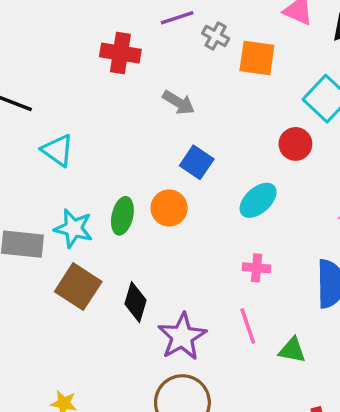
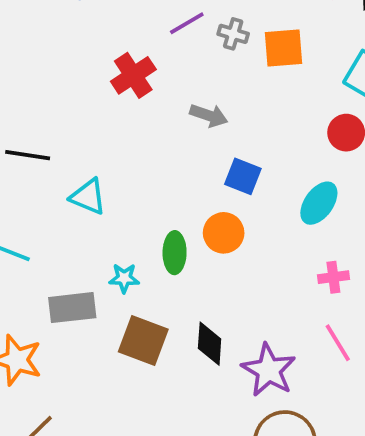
red cross: (120, 53) -> (133, 75), turned -30
cyan star: (73, 228) -> (124, 278), size x0.7

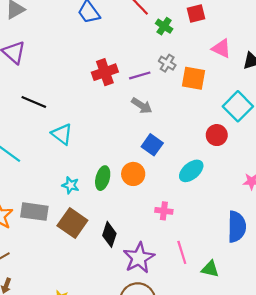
purple line: (187, 23) -> (140, 75), moved
pink cross: (333, 277) -> (164, 211), moved
gray rectangle: (72, 308) -> (34, 212), moved

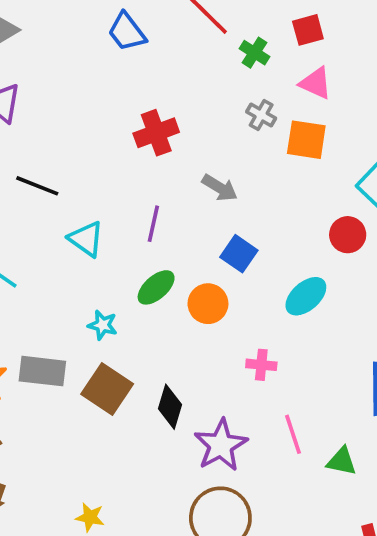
pink triangle: (221, 48) -> (316, 83), moved
purple line: (140, 75) -> (153, 224), moved, turned -60
green ellipse: (103, 178) -> (156, 287), moved, turned 35

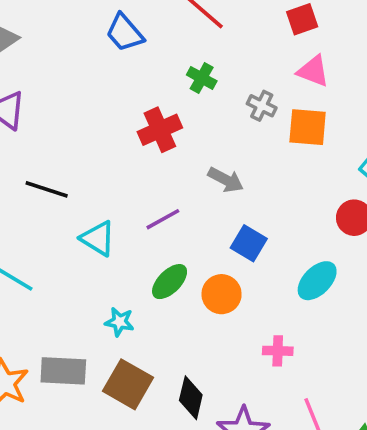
green cross: (255, 53) -> (202, 78), moved
purple line: (153, 224) -> (163, 219), turned 52

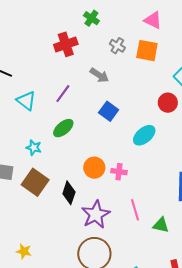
gray cross: (262, 106) -> (117, 46), moved
purple line: (163, 219) -> (63, 94), turned -30
orange circle: (222, 294) -> (94, 168), moved

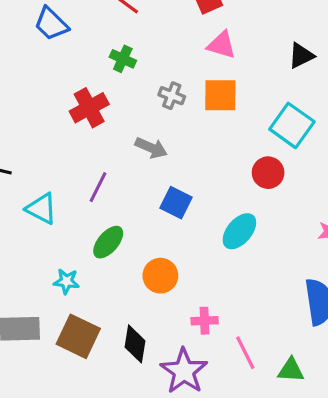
orange circle: (94, 168) -> (160, 276), moved
pink cross: (119, 172) -> (205, 321), moved

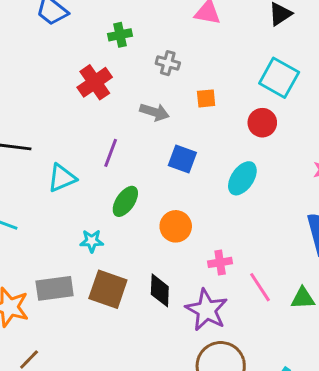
green cross: (123, 59) -> (120, 35), turned -30
orange square: (220, 95) -> (206, 98), moved, size x0.6
cyan triangle: (41, 209) -> (62, 178), turned -44

